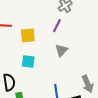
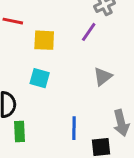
gray triangle: (61, 50) -> (103, 77), moved

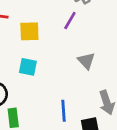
gray triangle: (103, 77) -> (86, 61), turned -30

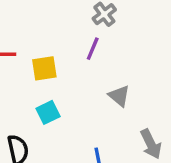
cyan square: (28, 67) -> (48, 112), turned -30

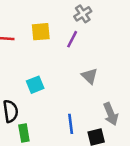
yellow square: (44, 68) -> (41, 32), moved

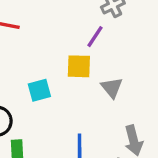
yellow square: (41, 32) -> (79, 66), moved

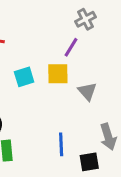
cyan square: (39, 90) -> (24, 77), moved

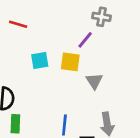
gray cross: (86, 19) -> (102, 17), turned 30

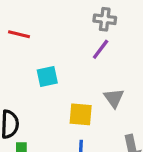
gray cross: (102, 17) -> (105, 19), moved
yellow square: (70, 62) -> (81, 114), moved

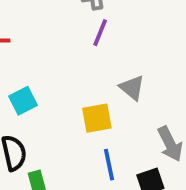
cyan square: (47, 76) -> (23, 101), moved

